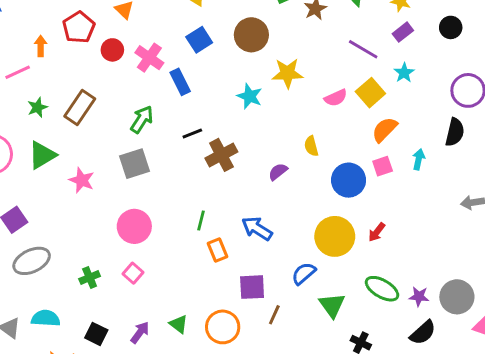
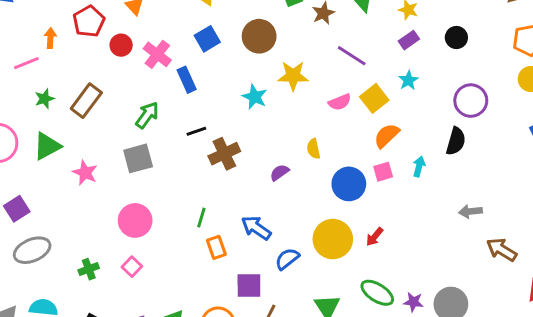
purple line: (363, 49) -> (352, 56), moved
blue semicircle: (304, 273) -> (287, 259), moved

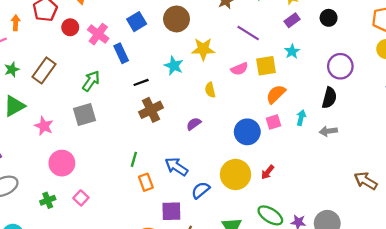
yellow square: (374, 98) -> (266, 66), turned 30
black line: (196, 131) -> (141, 82), moved
yellow semicircle: (313, 149) -> (210, 90), moved
gray arrow: (470, 211) -> (328, 131), moved
pink circle: (135, 220) -> (62, 163), moved

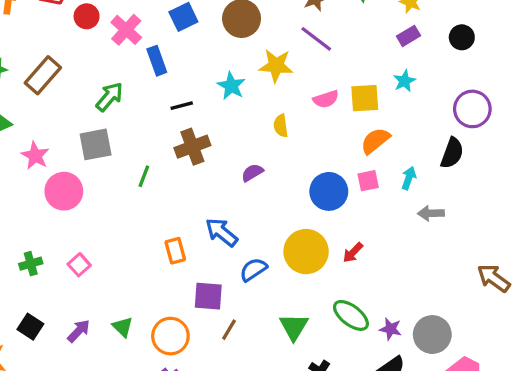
purple line: (248, 33) -> (316, 39), moved
gray arrow: (328, 131) -> (431, 213), moved
green line: (134, 159) -> (144, 176), moved
pink circle: (62, 163) -> (64, 191), moved

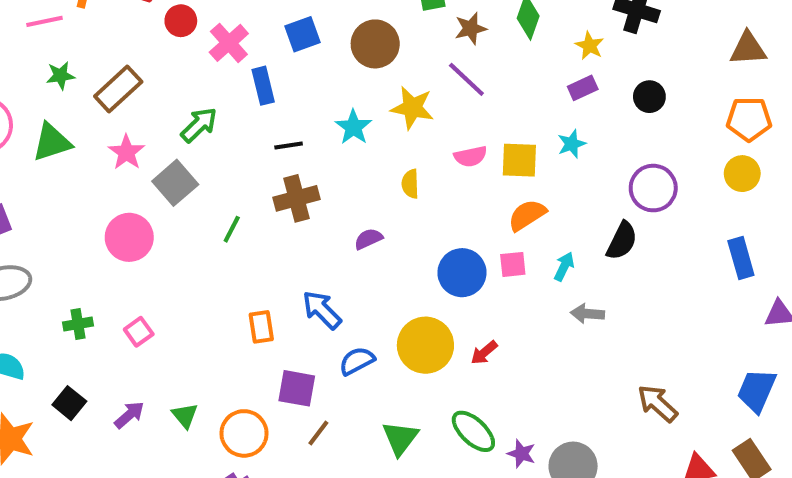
gray square: (96, 144) -> (175, 183), turned -36
pink star: (35, 156) -> (126, 152), moved

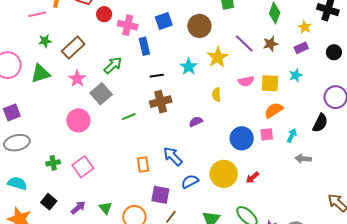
brown star: (471, 28) -> (270, 44), moved
pink cross: (229, 43) -> (128, 25), turned -36
yellow star: (412, 108) -> (218, 57), turned 30
green line: (232, 229) -> (129, 117), turned 40
pink square: (139, 332) -> (83, 167), size x1.5

